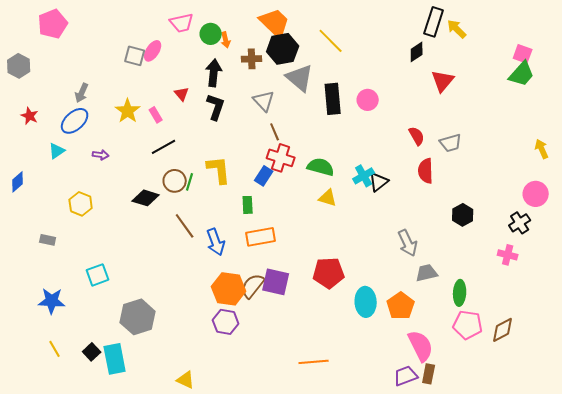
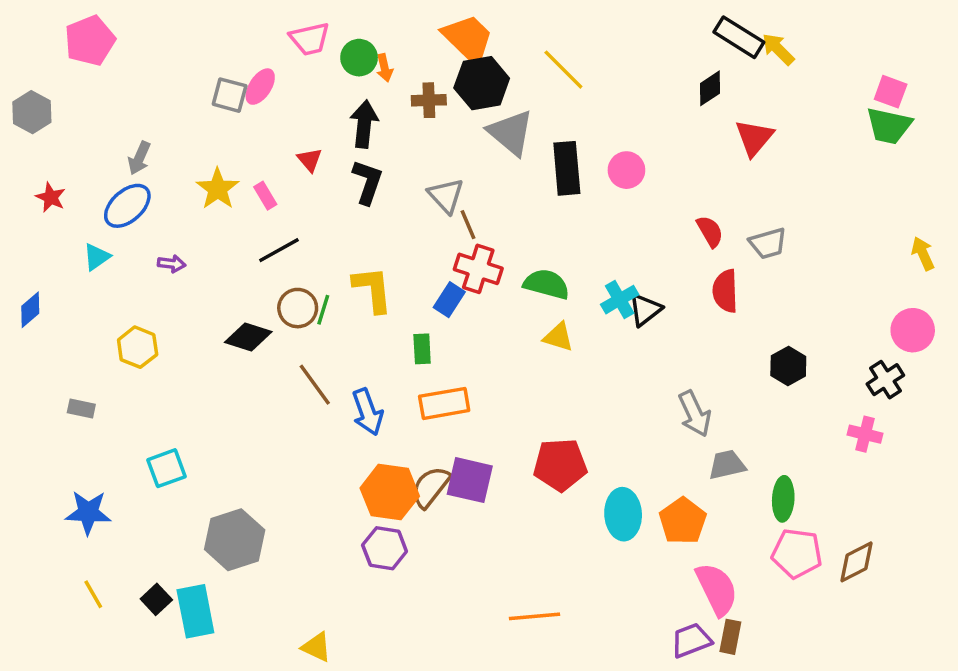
black rectangle: (434, 22) -> (739, 37), turned -76
green trapezoid: (522, 74) -> (889, 126), turned 60
gray triangle: (264, 101) -> (446, 196), moved

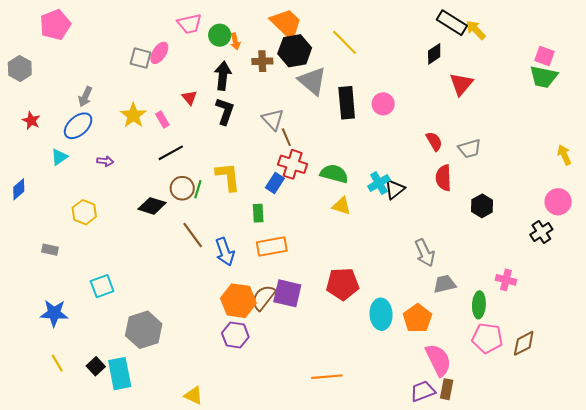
black hexagon: (788, 366) -> (482, 206), moved
pink cross: (865, 434) -> (506, 280), moved

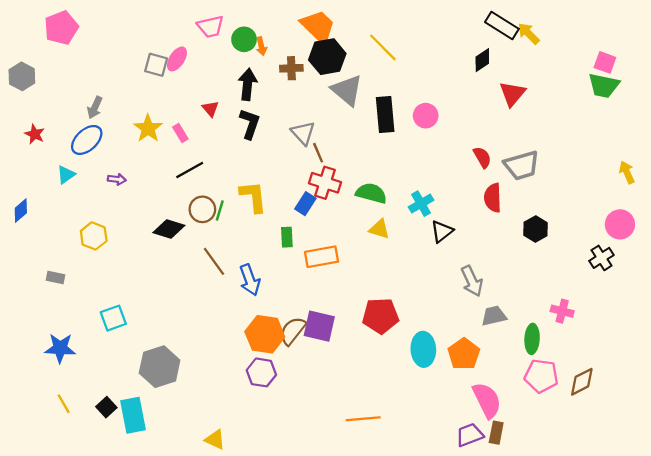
gray trapezoid: (470, 149) -> (522, 165), size x1.4
black triangle: (395, 189) -> (442, 231), moved
orange rectangle: (272, 247) -> (322, 257), moved

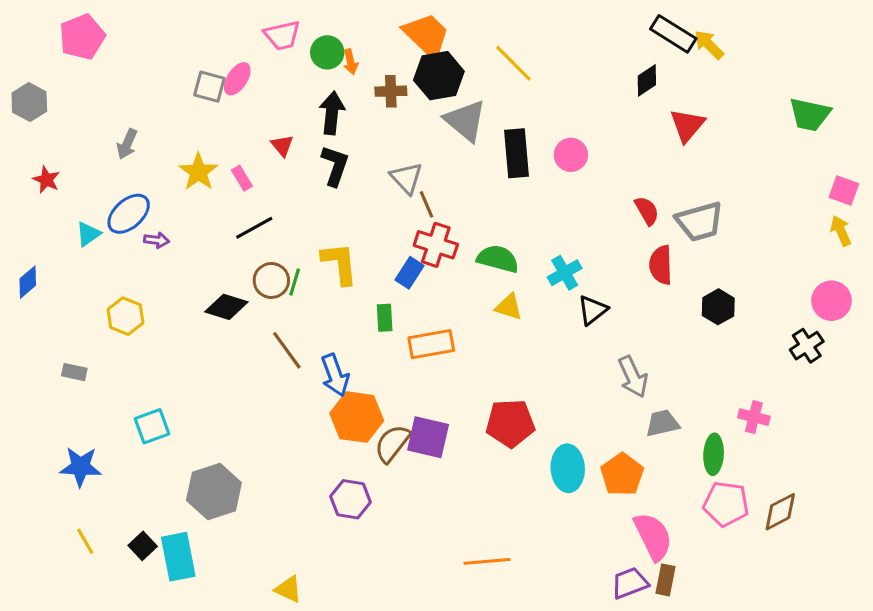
pink square: (605, 62) -> (844, 190), moved
blue ellipse: (87, 140) -> (129, 214), moved
orange hexagon: (265, 334) -> (357, 417), moved

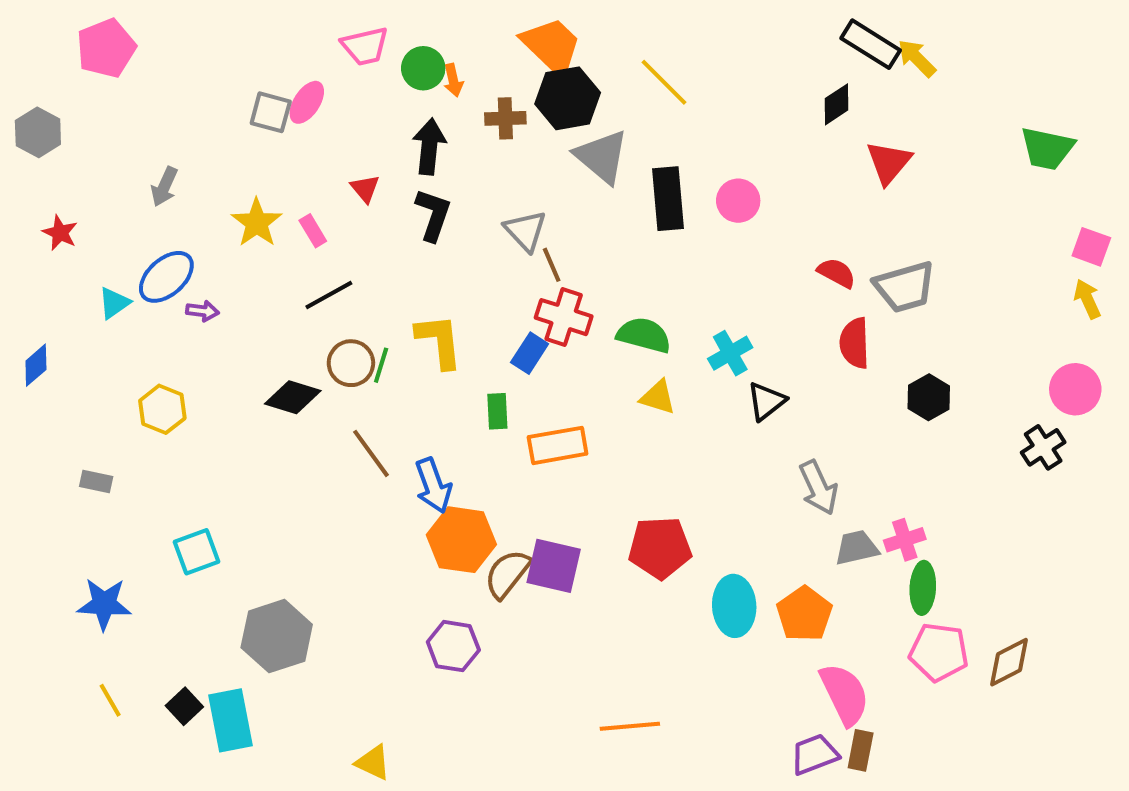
red semicircle: (647, 211) -> (837, 273), turned -32
pink cross: (754, 417) -> (905, 540), moved, turned -32

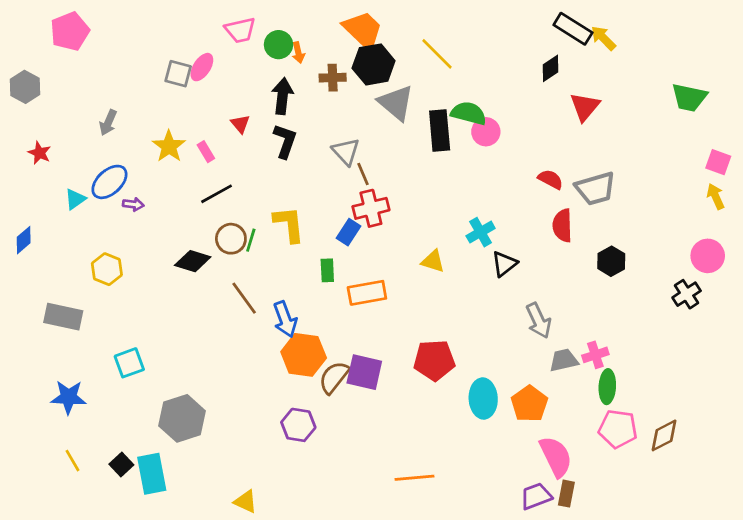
red cross: (564, 317) -> (371, 208), turned -32
green semicircle: (644, 335) -> (469, 113), moved
gray rectangle: (96, 482) -> (63, 317), size x1.8

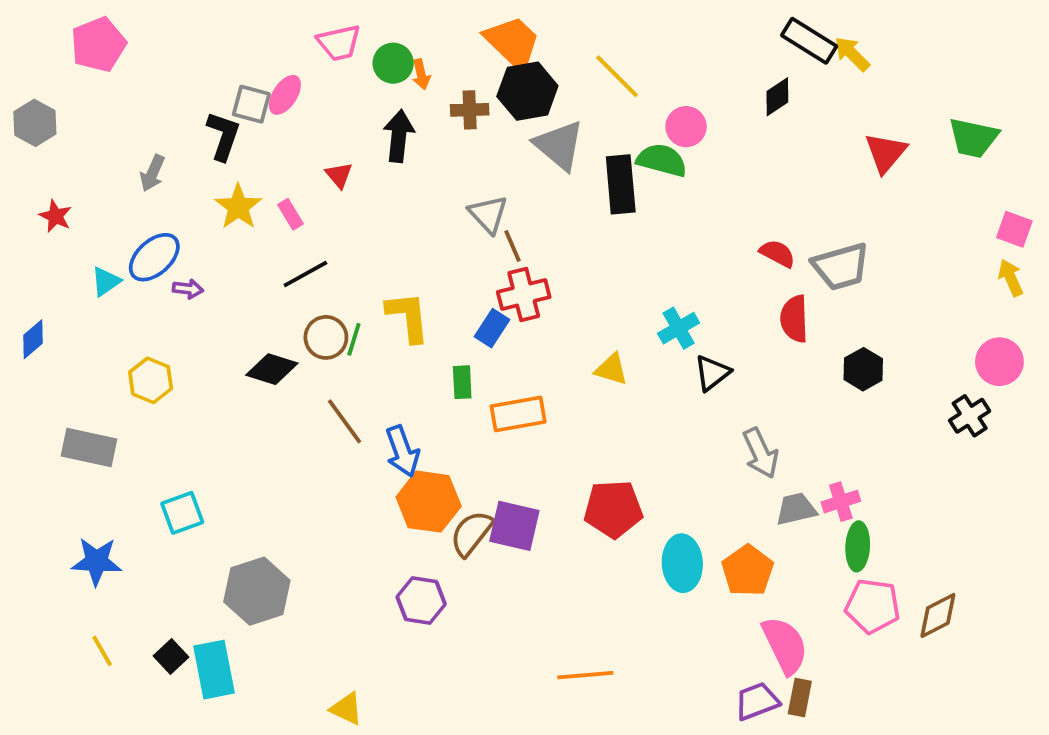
red triangle: (585, 107) -> (886, 153), moved
pink circle: (486, 132) -> (686, 127), moved
black L-shape: (285, 141) -> (223, 136), moved

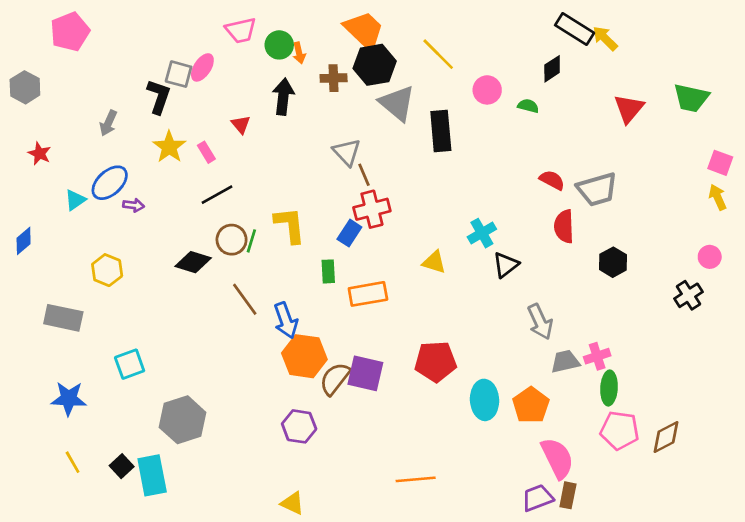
green semicircle: (662, 160) -> (528, 106), moved, size x0.6
pink circle: (999, 362) -> (710, 257), size x0.7
yellow triangle: (346, 709) -> (292, 503), moved

